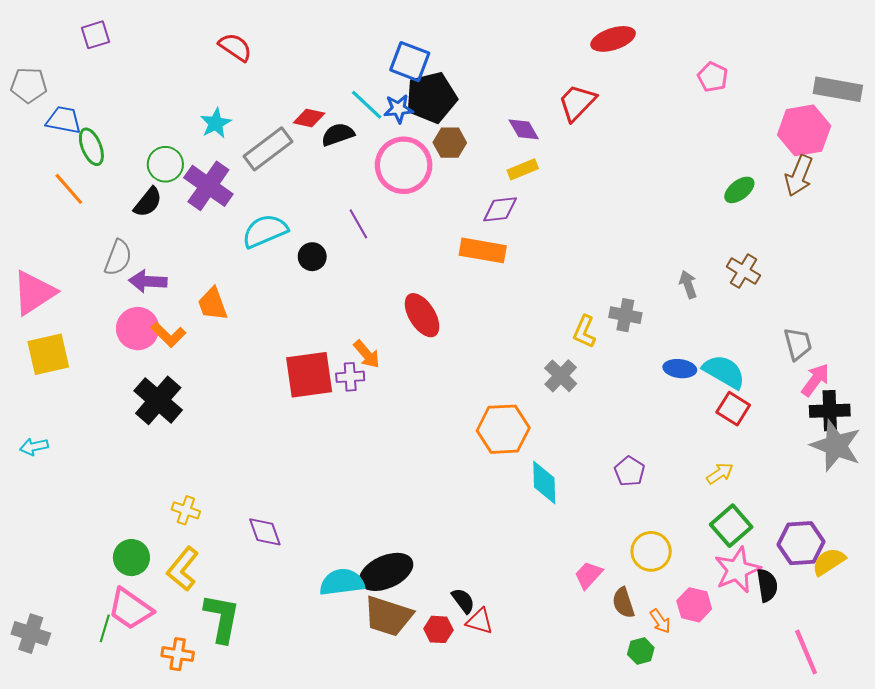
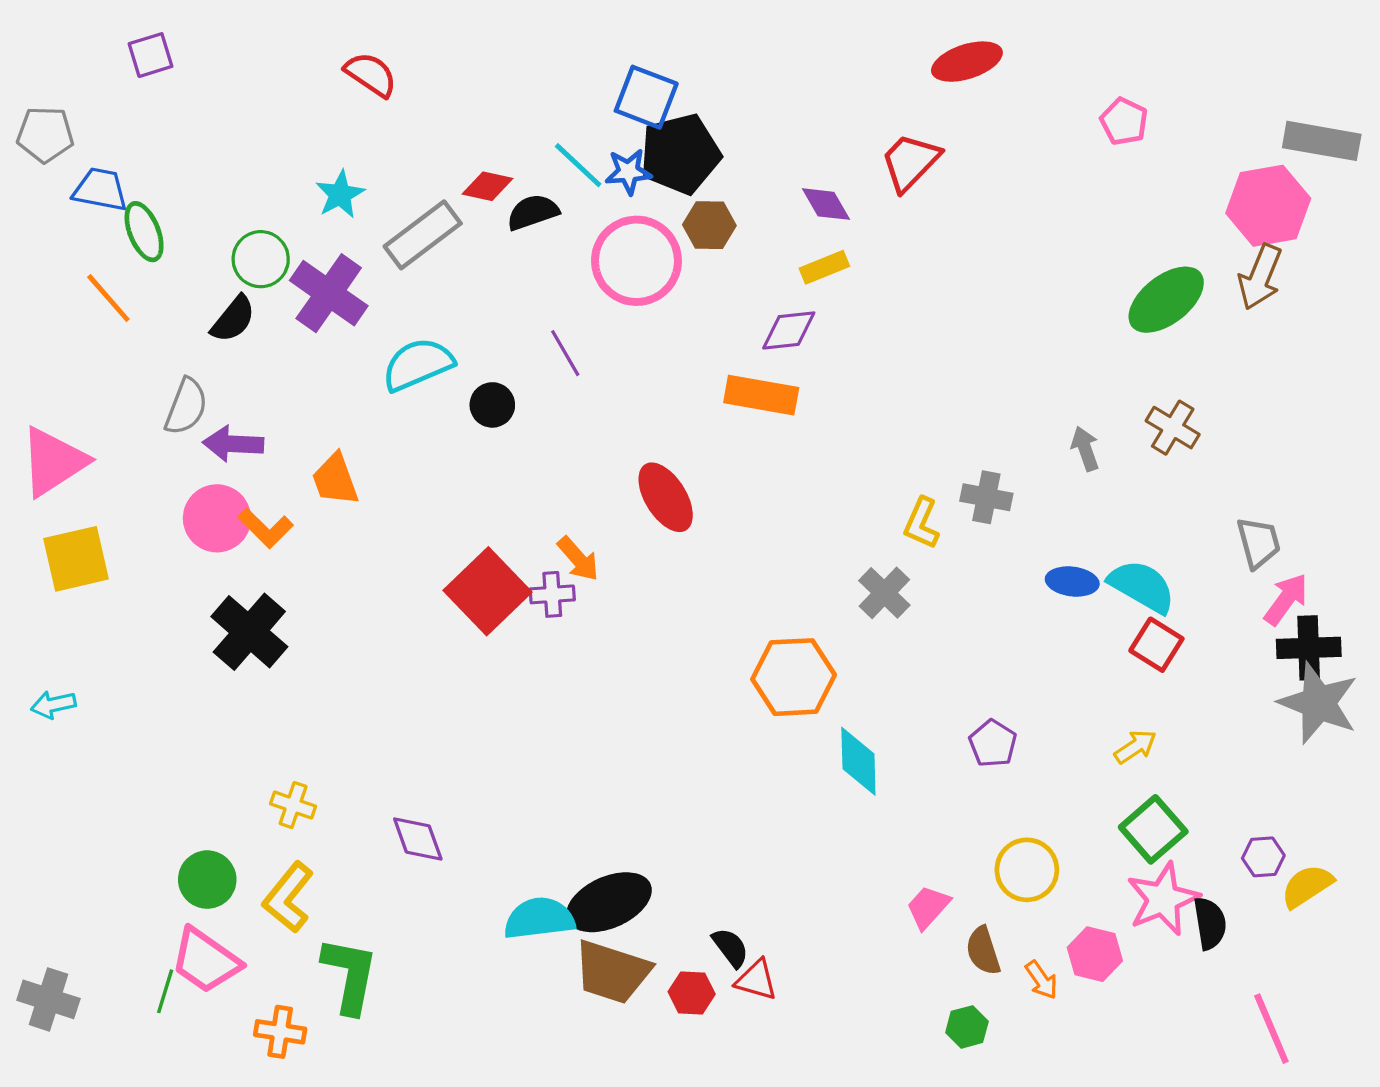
green ellipse: (739, 190) -> (1166, 300), size x1.6
red square: (309, 375) -> (487, 591), turned -36
purple hexagon: (801, 543) -> (1263, 857), size x0.6
green hexagon: (641, 651) -> (967, 1027), moved

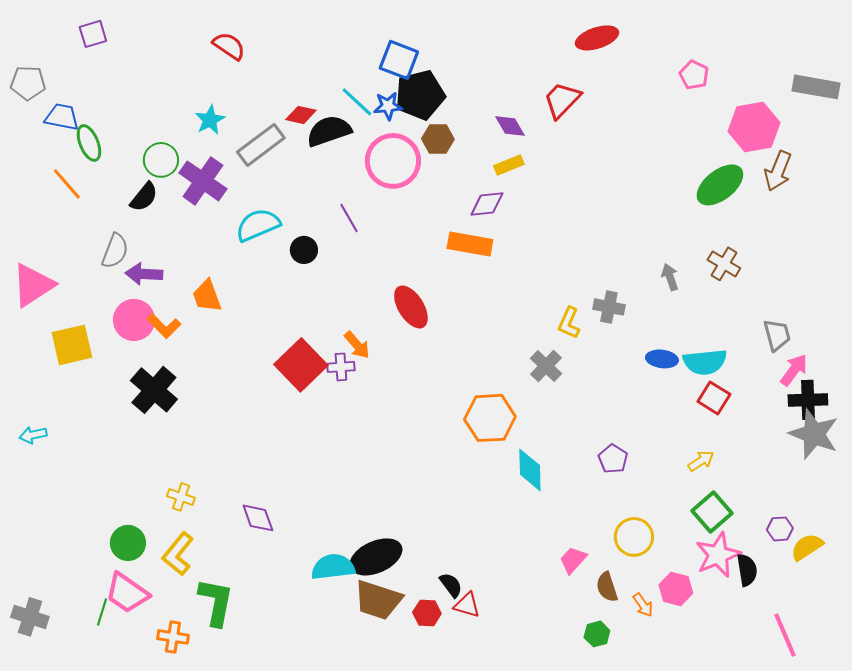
pink hexagon: (1268, 206) -> (754, 127), moved
black semicircle: (533, 212) -> (329, 131), size x1.4
yellow square: (76, 559) -> (72, 345), moved
cyan semicircle: (1142, 586) -> (705, 362), turned 144

